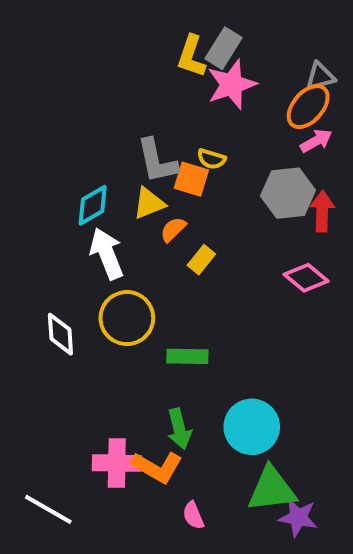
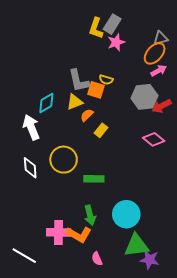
pink star: (232, 84) -> (116, 42), size x0.7
red arrow: (322, 211) -> (162, 106), turned -120
white arrow: (107, 254) -> (31, 127), moved

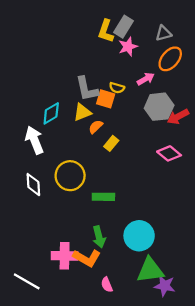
gray triangle: (161, 38) -> (164, 33), moved
pink arrow: (159, 71) -> (146, 79), moved

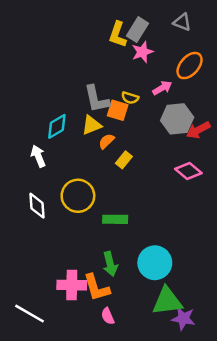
gray triangle: (164, 33) -> (182, 22), moved, turned 36
white arrow: (34, 140) -> (38, 156), size x0.7
orange L-shape: (87, 258) -> (97, 288), turned 44
pink semicircle: (107, 285) -> (108, 316), moved

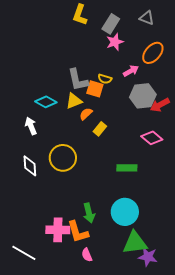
yellow L-shape: (118, 35) -> (80, 15), moved
cyan diamond: (57, 126) -> (46, 102), turned 60
green rectangle: (115, 219) -> (127, 168), moved

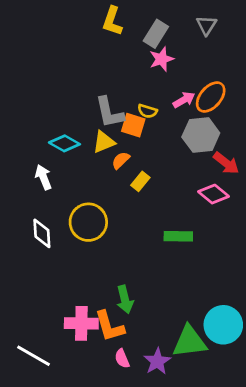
gray triangle: (147, 18) -> (206, 25), turned 42
orange ellipse: (153, 53) -> (211, 97), moved
red arrow: (160, 105) -> (226, 163), moved, turned -114
cyan circle: (125, 212) -> (223, 325), moved
purple star: (148, 257) -> (157, 361), moved, turned 30

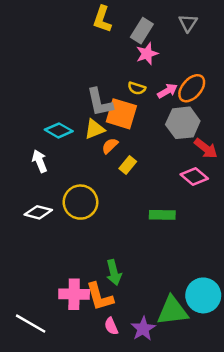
yellow semicircle: (147, 111) -> (137, 88), moved
orange square: (133, 125) -> (121, 114), size x1.4
white diamond: (42, 233) -> (38, 212), turned -72

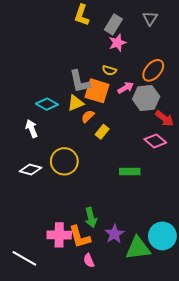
pink arrow: (167, 91) -> (126, 88), moved
purple star: (143, 329) -> (114, 234), moved

